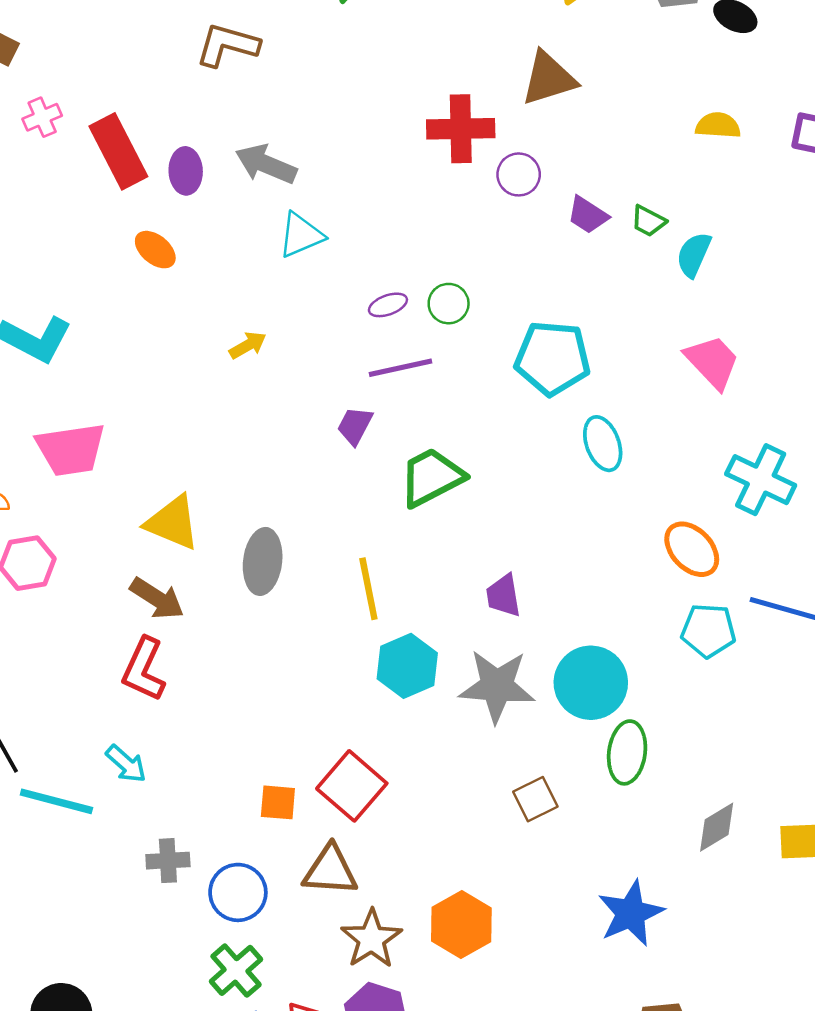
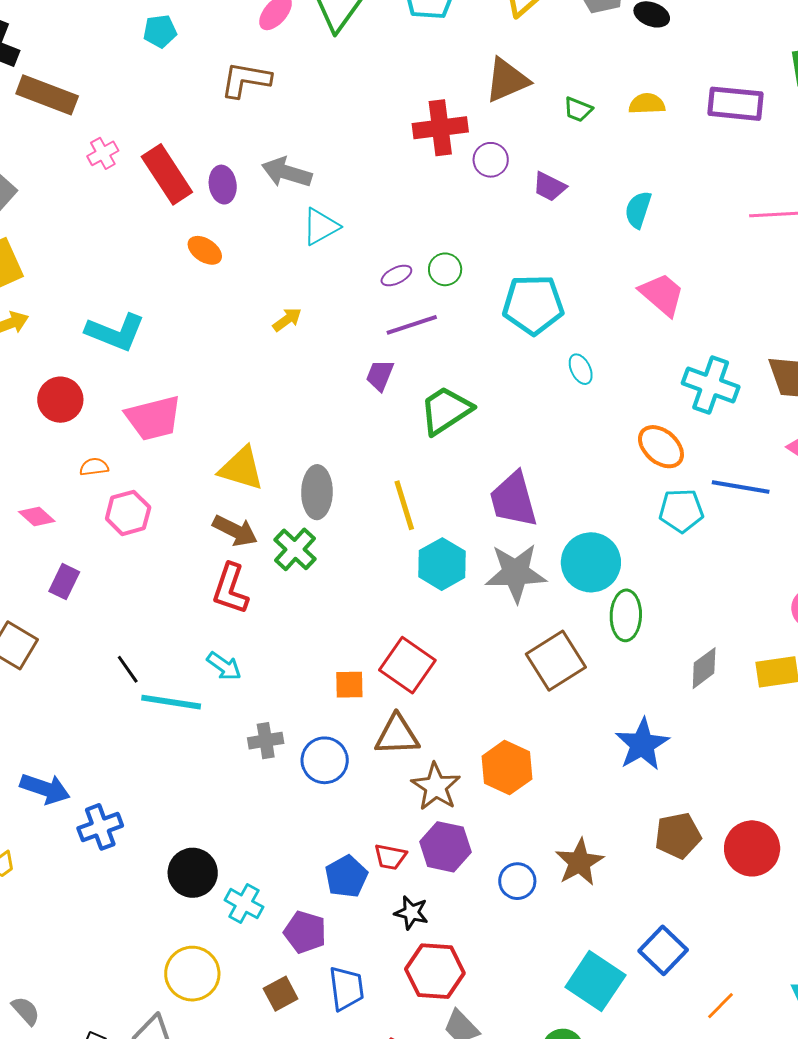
green trapezoid: (648, 221) -> (578, 109), moved
cyan ellipse: (603, 444) -> (581, 369), size x0.7
purple trapezoid: (503, 596) -> (513, 500), size x1.6
brown square: (535, 799) -> (556, 661), size x1.6
green cross: (236, 970) -> (295, 549), moved

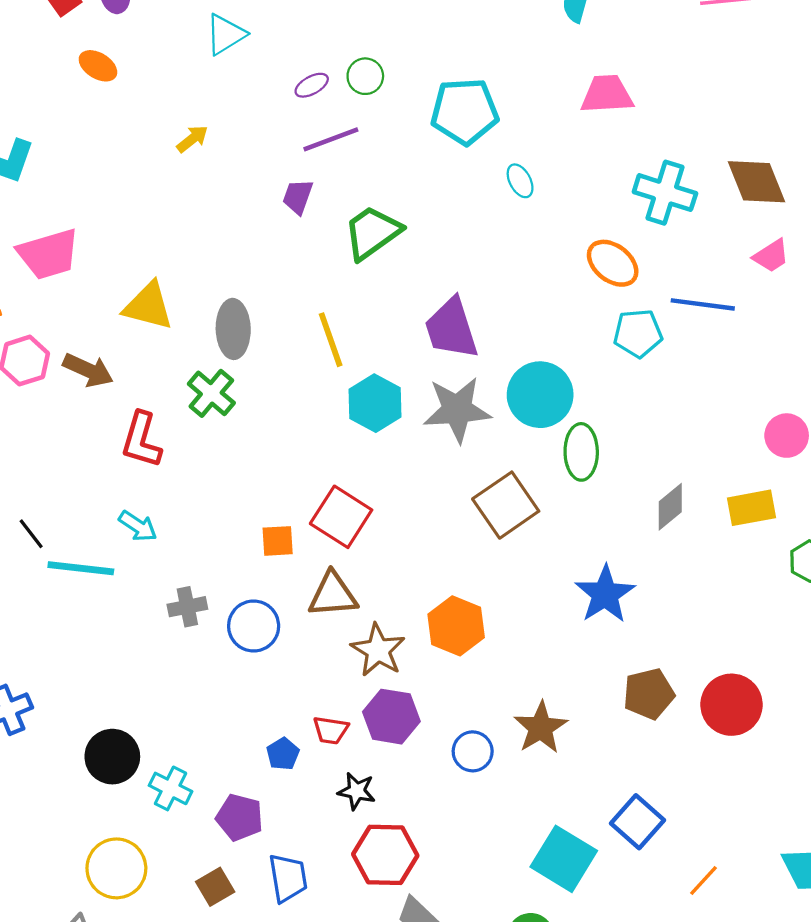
pink trapezoid: (662, 294) -> (607, 94), turned -42
brown arrow: (235, 531) -> (88, 370), moved
blue pentagon: (346, 877) -> (283, 754), size x0.7

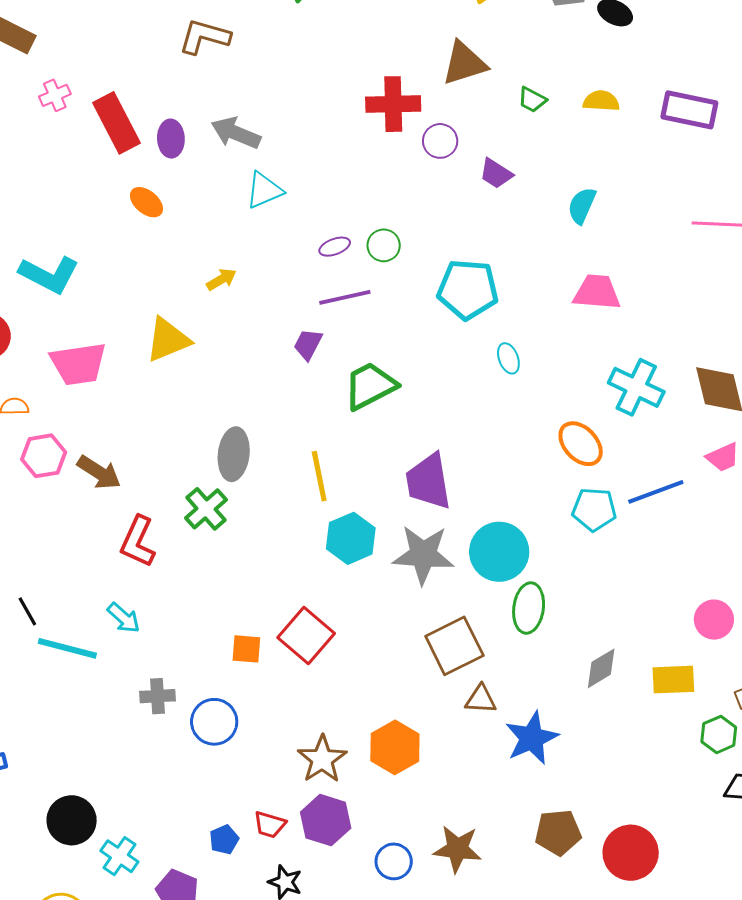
blue line: (703, 304) -> (656, 492), turned -36
yellow triangle: (148, 306) -> (168, 340), moved, turned -45
brown triangle: (333, 595) -> (481, 699), moved, size x0.7
brown star: (541, 728) -> (457, 849), turned 30

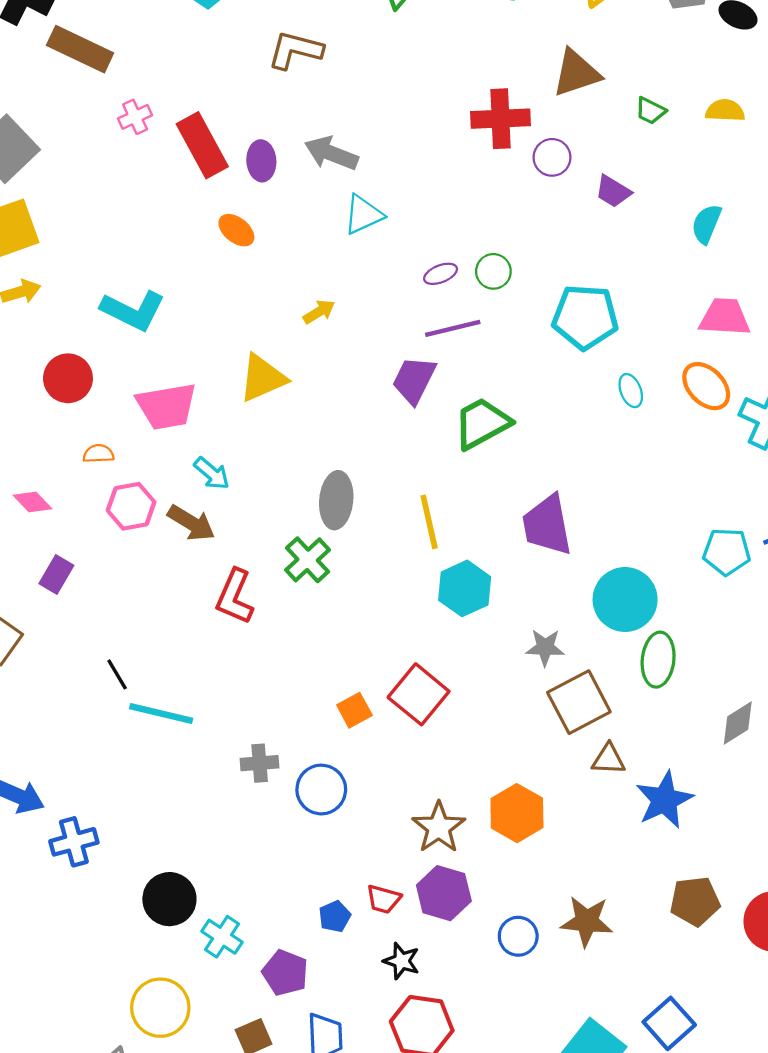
purple trapezoid: (308, 344) -> (414, 380), size x1.4
orange ellipse: (581, 444) -> (706, 386), moved
gray star: (423, 555) -> (545, 647), moved, size x0.6
cyan arrow: (124, 618) -> (212, 473), moved
orange square: (246, 649) -> (354, 710), turned -32

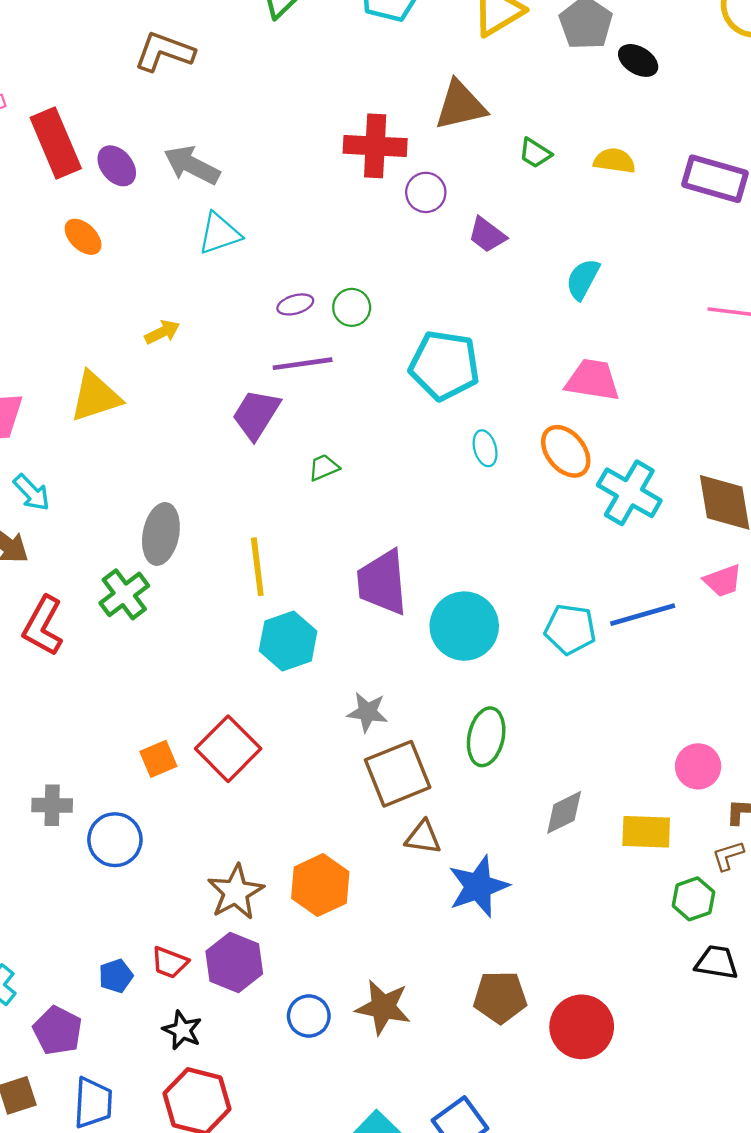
purple ellipse: (261, 161) -> (117, 166), turned -42
green trapezoid: (482, 423) -> (324, 467), size x0.5
cyan circle: (625, 599) -> (464, 626), moved

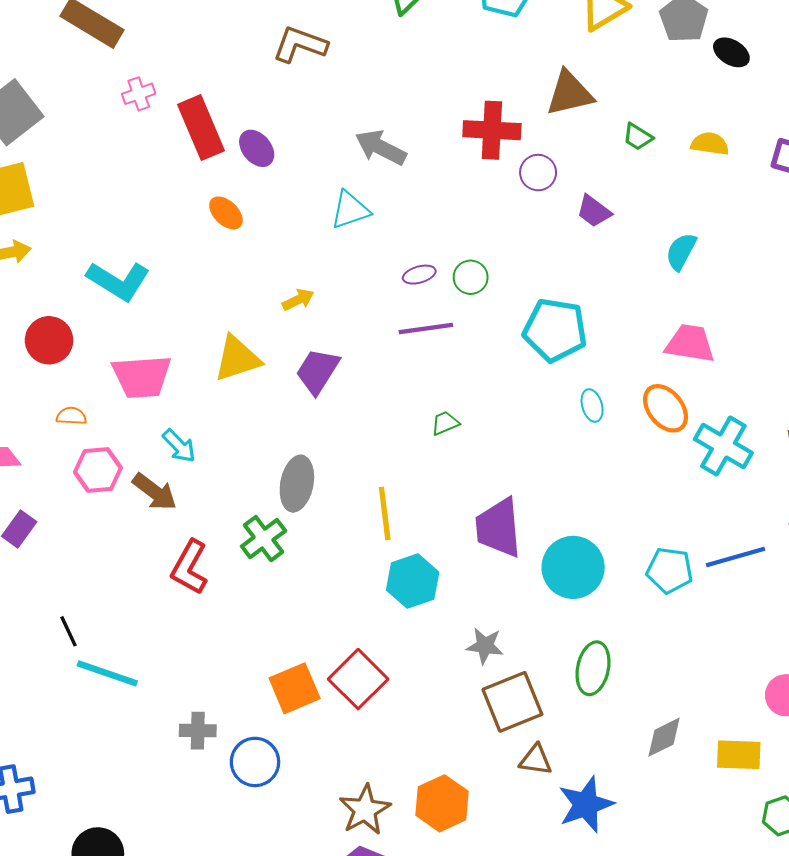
gray arrow: (192, 165) -> (381, 147), moved
purple trapezoid: (256, 414) -> (317, 371), moved
orange square: (158, 759) -> (295, 688), size x1.5

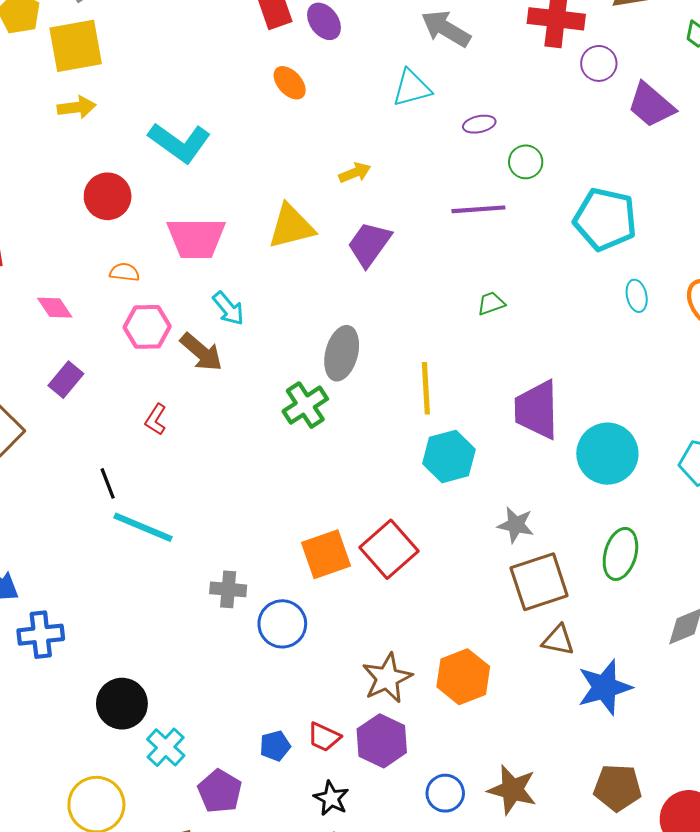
purple trapezoid: (594, 211) -> (651, 105), size x1.4
purple ellipse: (419, 275) -> (479, 124), moved
red L-shape: (190, 567) -> (156, 419), moved, size x0.6

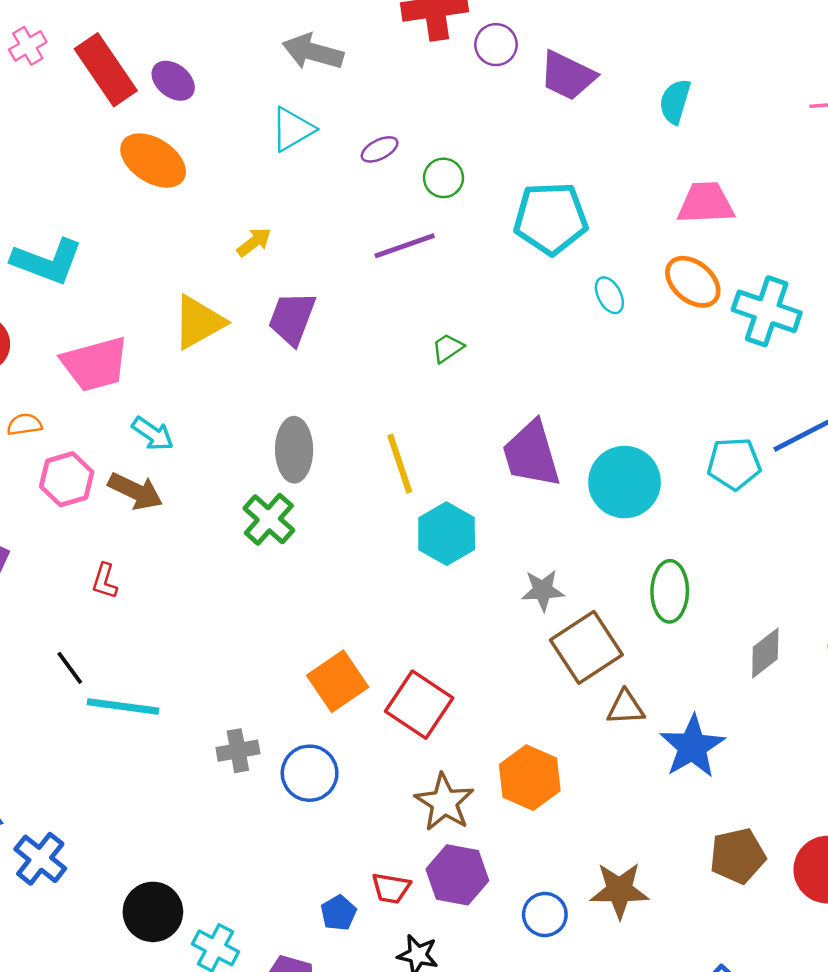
orange ellipse: (290, 83) -> (153, 160), size x1.6
red square: (389, 549) -> (419, 705), moved
blue cross: (41, 635) -> (40, 859), turned -30

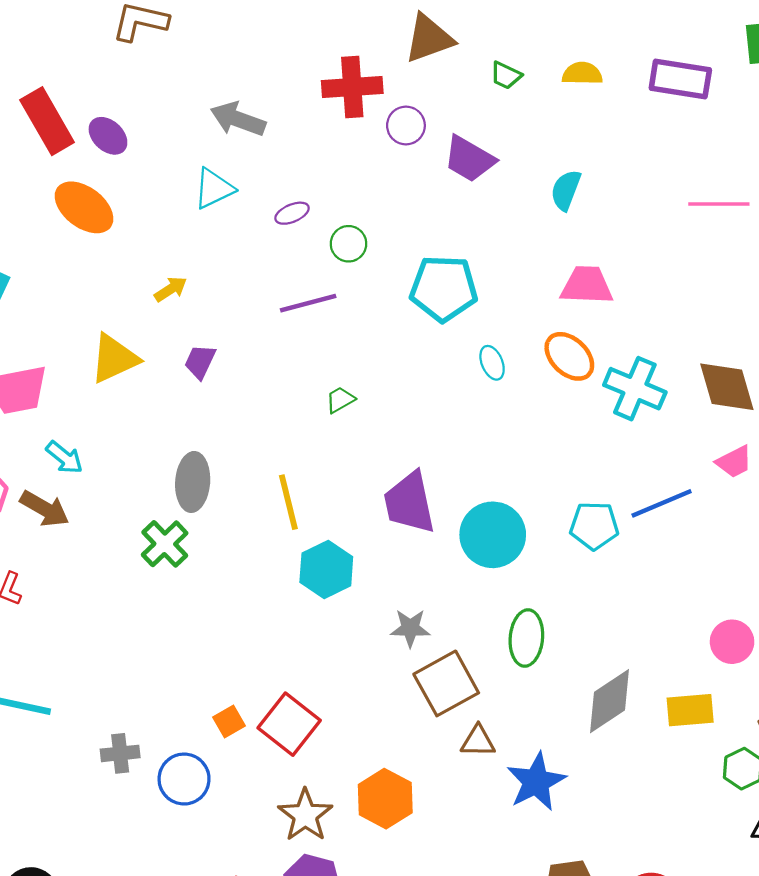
purple trapezoid: (292, 318) -> (200, 362), size x0.7
gray diamond: (765, 653) -> (610, 701), size x1.4
orange square: (338, 681) -> (229, 722), moved, size x0.6

